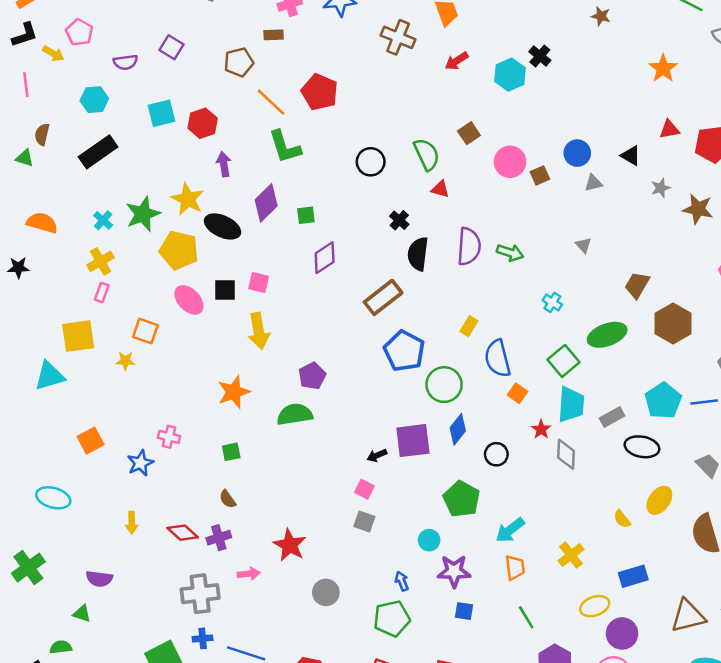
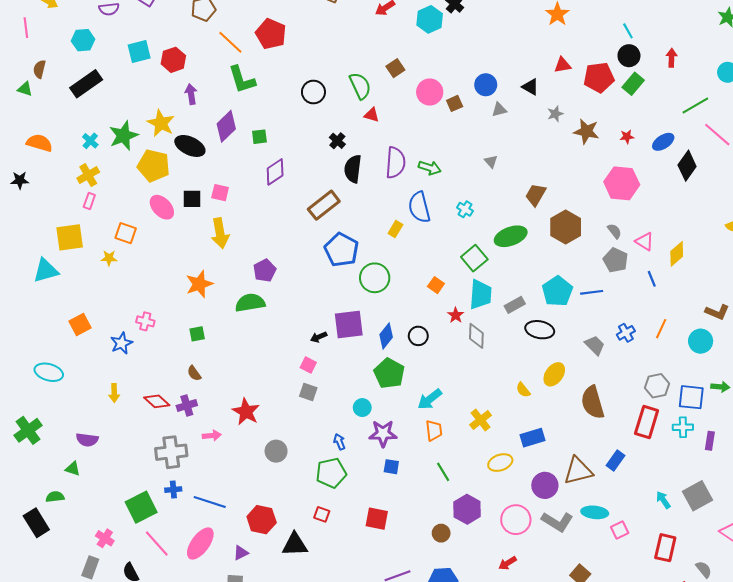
blue semicircle: (498, 358) -> (419, 207), moved
blue diamond: (458, 429) -> (386, 336), moved
purple circle: (622, 633) -> (545, 485), moved

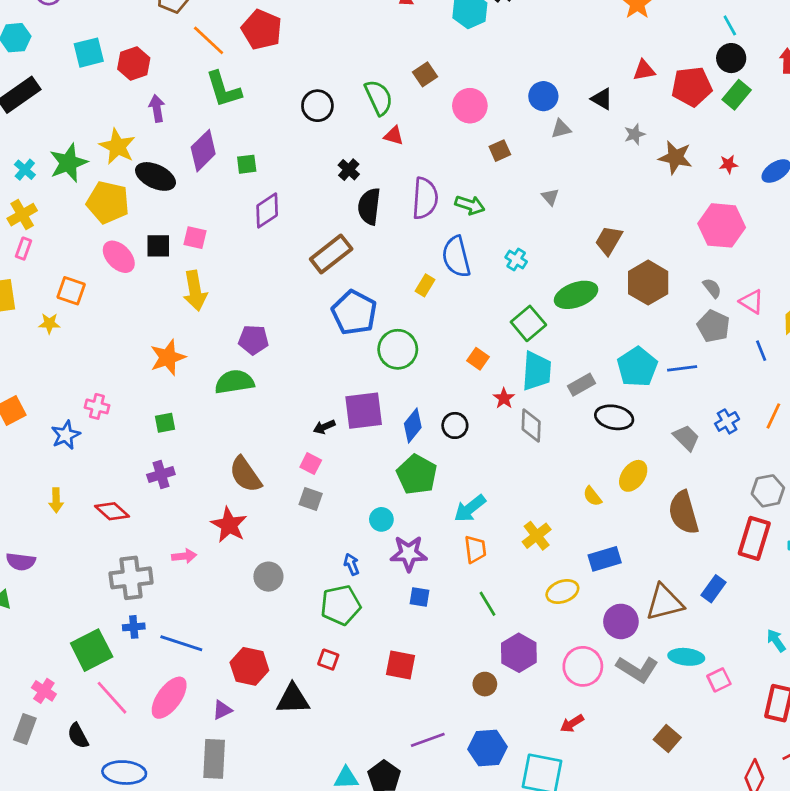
brown square: (455, 103) -> (500, 151), moved
purple pentagon: (265, 271) -> (253, 340), turned 30
brown semicircle: (194, 373) -> (245, 474), moved, size x1.8
purple cross: (187, 405) -> (161, 474), moved

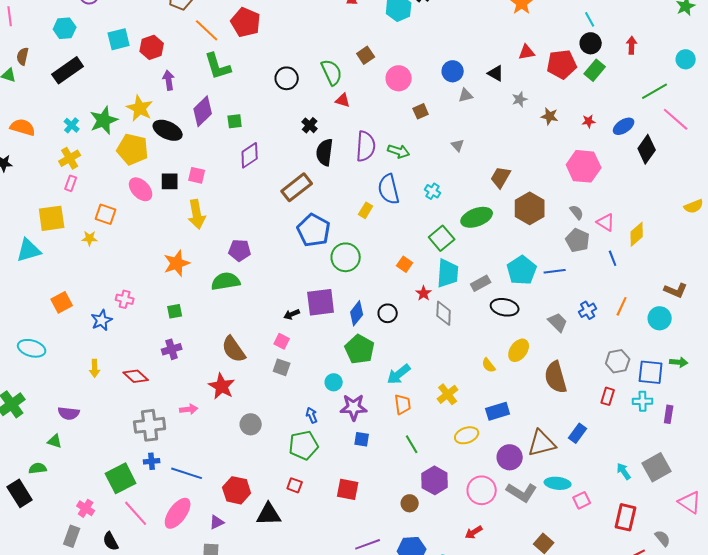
brown star: (675, 157) -> (550, 116), size x0.7
red rectangle: (754, 538) -> (608, 396), size x0.6

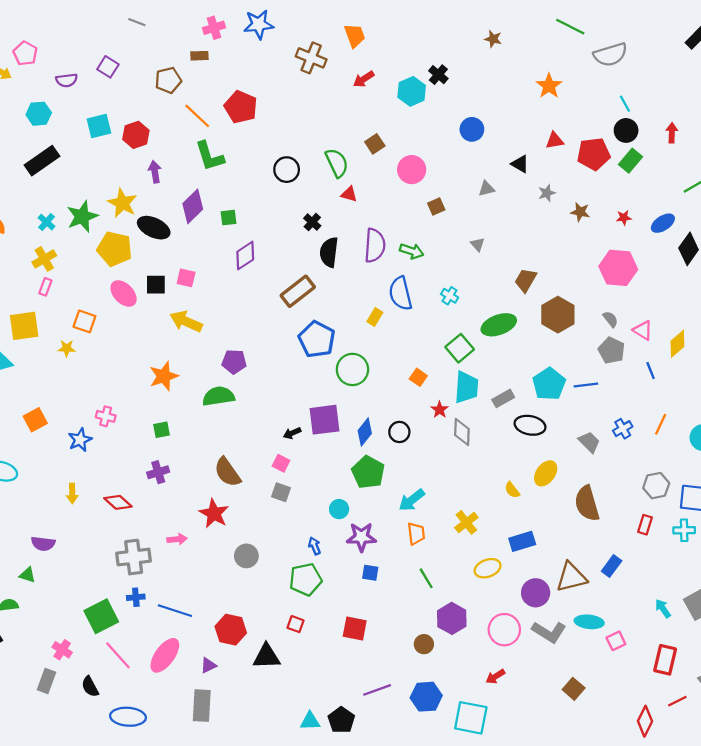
blue circle: (453, 71) -> (472, 129), moved
yellow arrow: (197, 214) -> (186, 321), turned 124

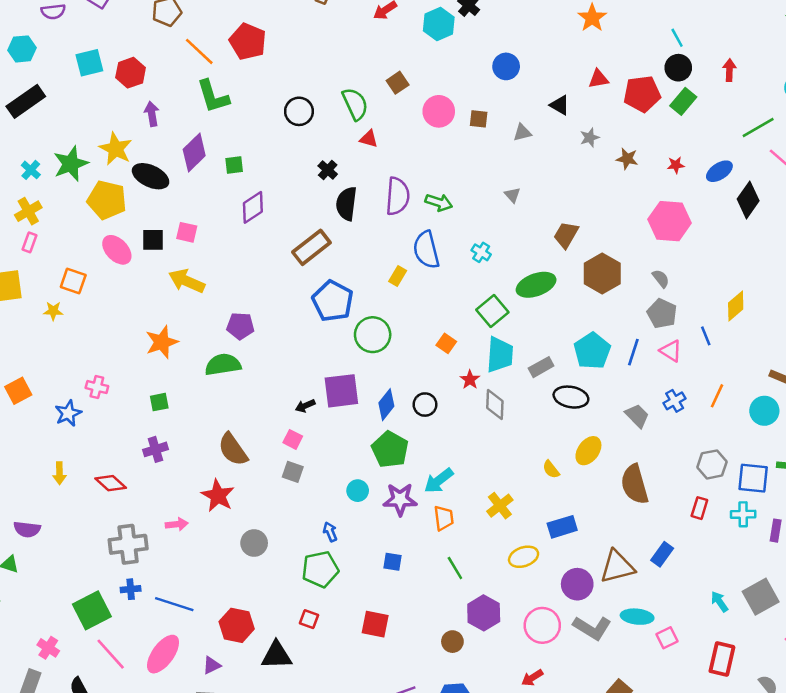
brown square: (436, 206) -> (479, 119), moved, turned 30
pink triangle: (643, 330) -> (671, 351), moved
blue line: (586, 385) -> (633, 352), turned -65
purple star: (361, 537) -> (400, 499), moved

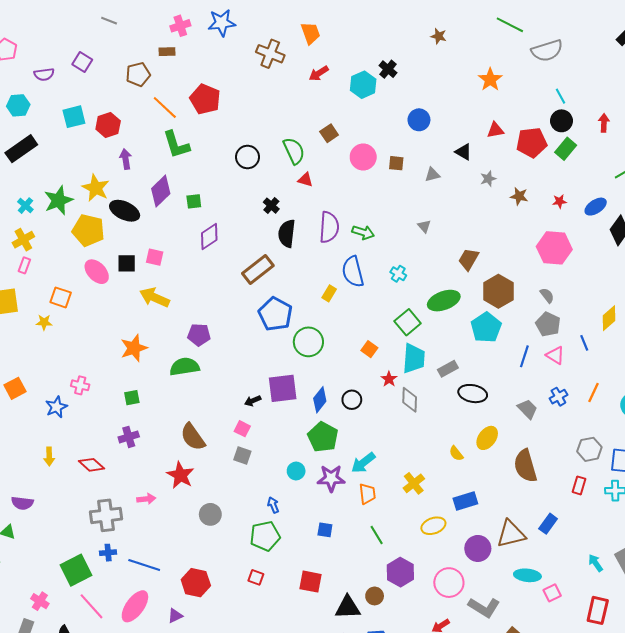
cyan pentagon: (592, 351) -> (486, 327), moved
gray L-shape: (592, 628) -> (484, 607), moved
black triangle: (277, 655) -> (348, 607), moved

